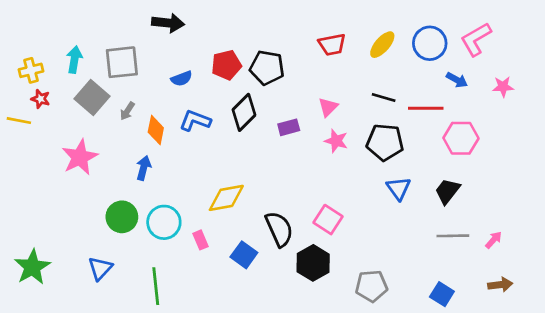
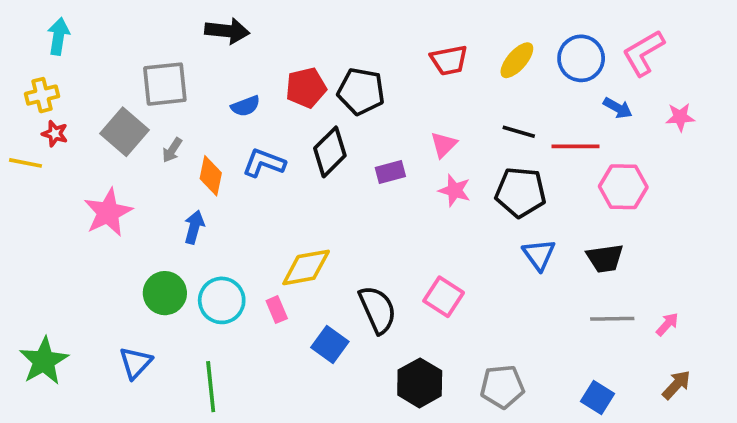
cyan arrow: (74, 60) -> (59, 36), moved
black trapezoid: (447, 191) -> (605, 258), turned -136
pink rectangle: (201, 240) -> (277, 310), moved
black hexagon: (313, 263) -> (420, 383), moved
brown arrow: (500, 285) -> (676, 385), turned -40

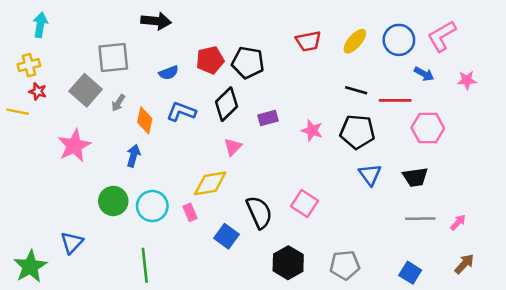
pink triangle: (444, 145) -> (233, 147), moved
green star: (44, 361) -> (30, 266), moved
blue triangle: (136, 363) -> (72, 243), moved

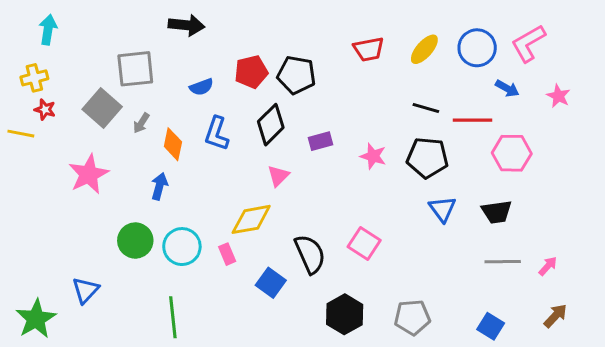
pink star: (467, 80) -> (558, 96), turned 30
blue L-shape: (181, 112) -> (217, 134), turned -92

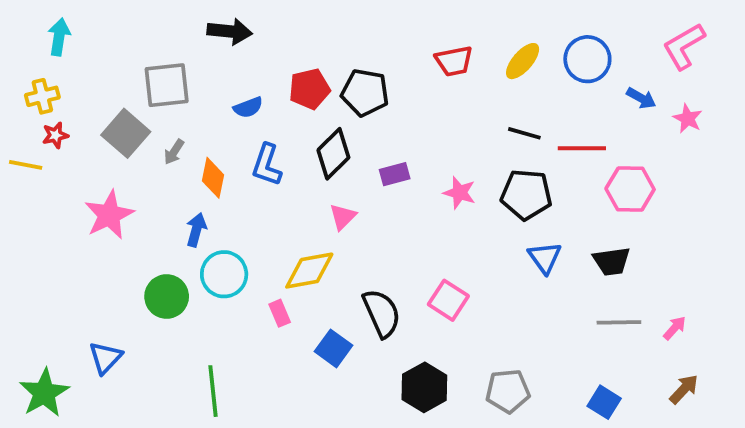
pink L-shape: (528, 43) -> (684, 46), moved
blue arrow: (507, 88) -> (641, 98), moved
red star: (45, 110) -> (55, 135), turned -30
cyan circle: (182, 247) -> (224, 274), moved

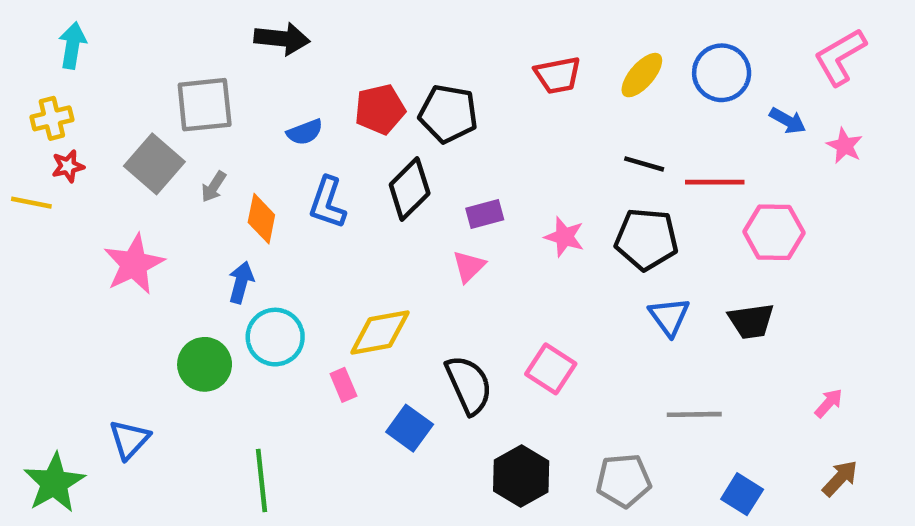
pink triangle: (343, 217) -> (469, 266), moved
gray line: (619, 322) -> (694, 414), moved

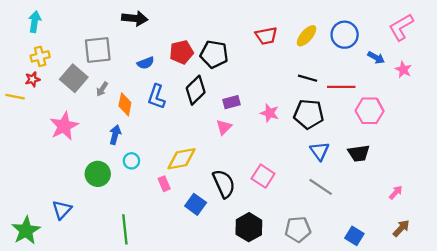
yellow cross: (52, 118) -> (40, 56), moved
cyan circle: (275, 337) -> (131, 161), size x0.6
gray line: (694, 414) -> (321, 187), moved, turned 35

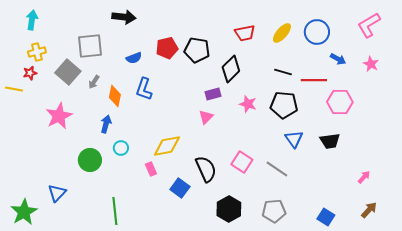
blue arrow: (376, 58) -> (338, 59), moved
black diamond: (196, 90) -> (231, 69), moved
gray line: (321, 187) -> (277, 169), moved

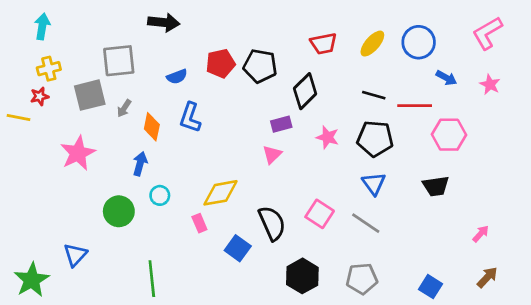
gray square: (68, 72) -> (90, 95), turned 35
blue triangle: (294, 139) -> (374, 184), moved

